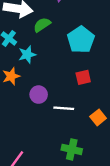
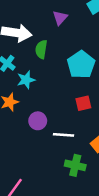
green semicircle: (42, 25) -> (41, 49), turned -48
green cross: (72, 149) -> (75, 165), moved

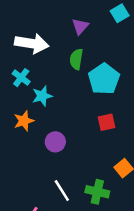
green semicircle: (41, 49) -> (76, 59), moved
white line: (63, 135) -> (62, 190), moved, turned 54

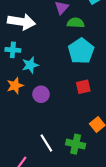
green semicircle: (76, 59) -> (76, 23), moved, turned 84
cyan cross: (21, 78) -> (13, 50), turned -32
purple circle: (55, 142) -> (41, 94), moved

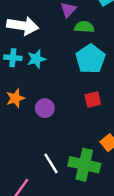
cyan star: (30, 65) -> (36, 59), moved
green cross: (76, 144) -> (84, 165), size x1.4

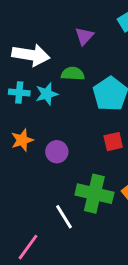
green semicircle: (84, 27) -> (73, 74), moved
green cross: (84, 165) -> (94, 194), moved

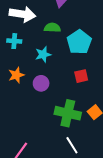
cyan star: (47, 94) -> (43, 54), moved
white line: (64, 217) -> (72, 145), moved

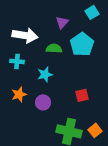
cyan pentagon: (79, 42) -> (82, 44), moved

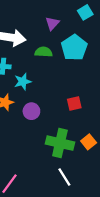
cyan star: (45, 74) -> (23, 82), moved

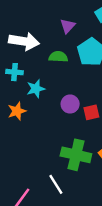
purple circle: (31, 111) -> (70, 104), moved
white line: (64, 177) -> (56, 184), moved

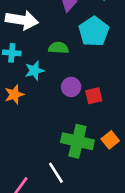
green semicircle: (58, 57) -> (58, 48), moved

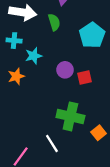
cyan pentagon: (94, 31) -> (92, 35), moved
green semicircle: (58, 48) -> (54, 22), moved, turned 70
orange square: (110, 140) -> (99, 133), moved

